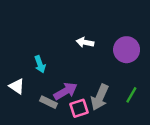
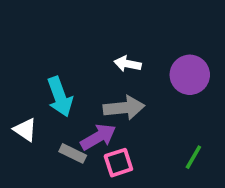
cyan arrow: (40, 64) -> (60, 97), size x1.5
green line: (131, 95) -> (193, 157), moved
gray arrow: (100, 97) -> (124, 108), moved, turned -120

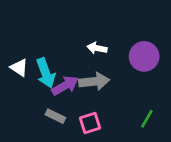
white triangle: (25, 130) -> (19, 68), moved
purple arrow: (98, 137) -> (65, 86), moved

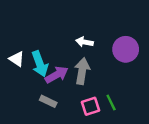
gray arrow: (94, 81) -> (82, 71), turned -75
green line: (147, 119) -> (111, 103), moved, turned -56
pink square: (90, 123) -> (91, 106), moved

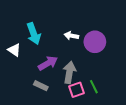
purple circle: (126, 49) -> (95, 42), moved
cyan arrow: (40, 64) -> (34, 34), moved
gray arrow: (82, 71) -> (69, 72), moved

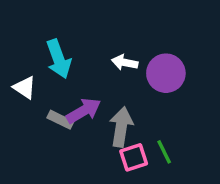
gray rectangle: (41, 86) -> (60, 120), moved

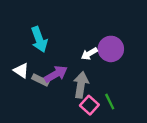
white arrow: (125, 62) -> (89, 54), moved, turned -42
white triangle: (25, 88) -> (21, 70), moved
pink square: (134, 157) -> (89, 105), turned -30

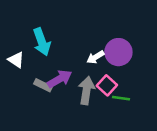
white triangle: (21, 70) -> (16, 60), moved
green line: (110, 102) -> (121, 98), moved, turned -56
pink square: (89, 105) -> (107, 85), moved

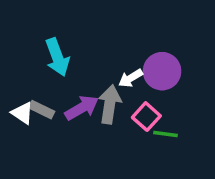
white triangle: (16, 60) -> (22, 113), moved
gray rectangle: (43, 85) -> (42, 110), moved
gray arrow: (86, 90) -> (110, 104), moved

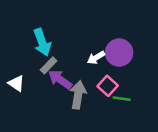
gray arrow: (110, 104) -> (78, 95), moved
purple arrow: (82, 108) -> (60, 79), turned -115
gray rectangle: (42, 110) -> (49, 65), moved, turned -72

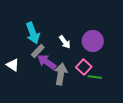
white arrow: (96, 58) -> (65, 42), moved, turned -96

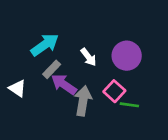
cyan arrow: (33, 33) -> (45, 45), turned -105

